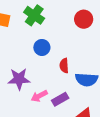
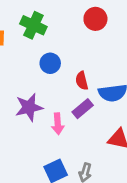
pink arrow: (39, 96) -> (58, 124), turned -56
purple rectangle: (60, 99) -> (83, 109), moved

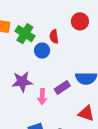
green cross: (33, 25) -> (25, 34), moved
red semicircle: (82, 81) -> (54, 36), moved

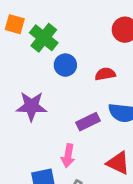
red semicircle: (54, 36) -> (105, 74), moved, turned 80
pink arrow: (42, 97) -> (68, 156), moved

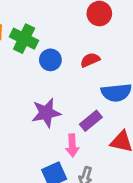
purple star: (31, 106) -> (46, 113), moved
purple rectangle: (88, 122) -> (91, 121), moved

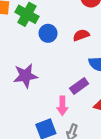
purple star: (46, 113) -> (25, 76), moved

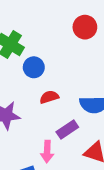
red semicircle: (81, 35) -> (49, 97), moved

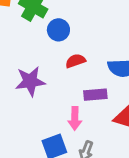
purple rectangle: (67, 129) -> (95, 95), turned 30

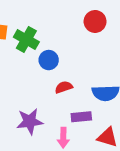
purple star: (30, 81) -> (30, 121), moved

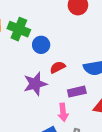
purple star: (30, 121) -> (35, 84), moved

